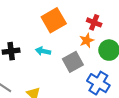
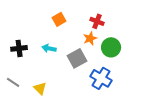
orange square: (54, 20) -> (59, 19), size x0.6

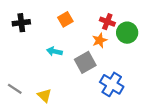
green circle: (111, 47) -> (127, 33), moved
black cross: (19, 48) -> (21, 23), moved

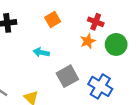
green circle: (127, 33) -> (116, 44), moved
gray square: (85, 62) -> (67, 76), moved

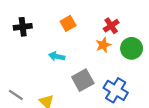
red cross: (96, 22) -> (111, 26), turned 35

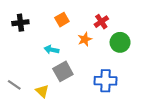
orange star: (103, 45) -> (85, 39), moved
gray square: (83, 80) -> (63, 71), moved
blue cross: (116, 90) -> (105, 81), turned -30

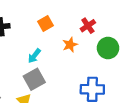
cyan arrow: (52, 50) -> (34, 56), turned -64
gray square: (63, 71) -> (34, 79), moved

